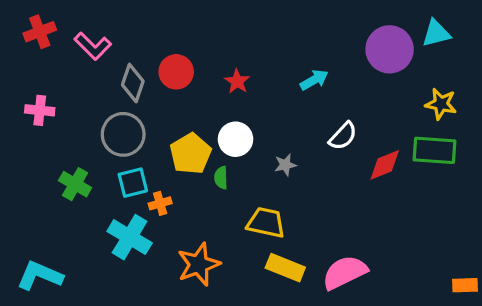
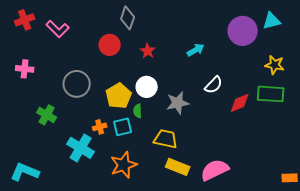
gray diamond: (133, 83) -> (128, 18), moved
gray star: (285, 165) -> (178, 103), size x1.6
cyan square: (133, 183) -> (123, 127), moved

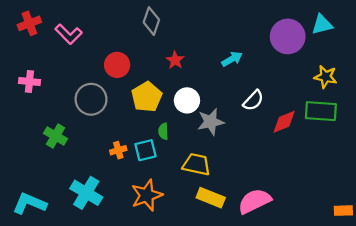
red circle: (110, 45) -> (117, 65), moved
white circle: (147, 87) -> (187, 100), moved
yellow pentagon: (119, 96) -> (147, 97), moved
cyan cross: (81, 148) -> (86, 193), moved

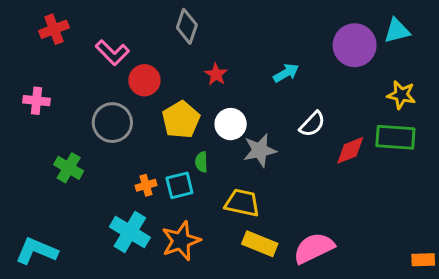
red cross: (29, 23) -> (54, 29), moved
pink L-shape: (69, 34) -> (112, 53), moved
cyan cross: (86, 193) -> (130, 232), moved

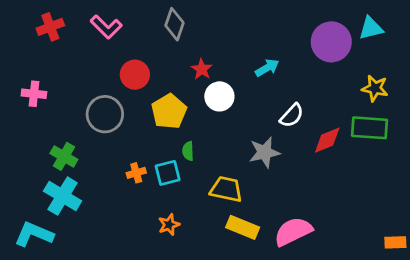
pink L-shape: (112, 53) -> (106, 27), moved
white circle: (231, 124) -> (219, 96), moved
gray star: (260, 150) -> (264, 152), moved
cyan cross: (130, 232) -> (63, 196), moved
orange star: (181, 241) -> (169, 225), size x0.6

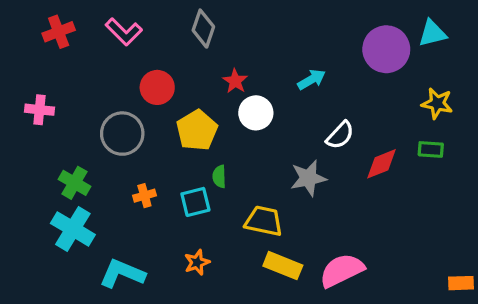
green rectangle: (369, 128) -> (431, 149), size x0.6
orange cross: (136, 173) -> (144, 196), moved
cyan L-shape: (34, 234) -> (122, 274), moved

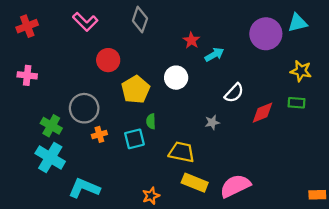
red cross: (59, 32) -> (27, 26), moved
red star: (235, 81) -> (191, 40), moved
gray circle: (122, 134) -> (84, 108), moved
gray star: (308, 178) -> (212, 122), size x0.6
orange star: (197, 262) -> (151, 196), moved

